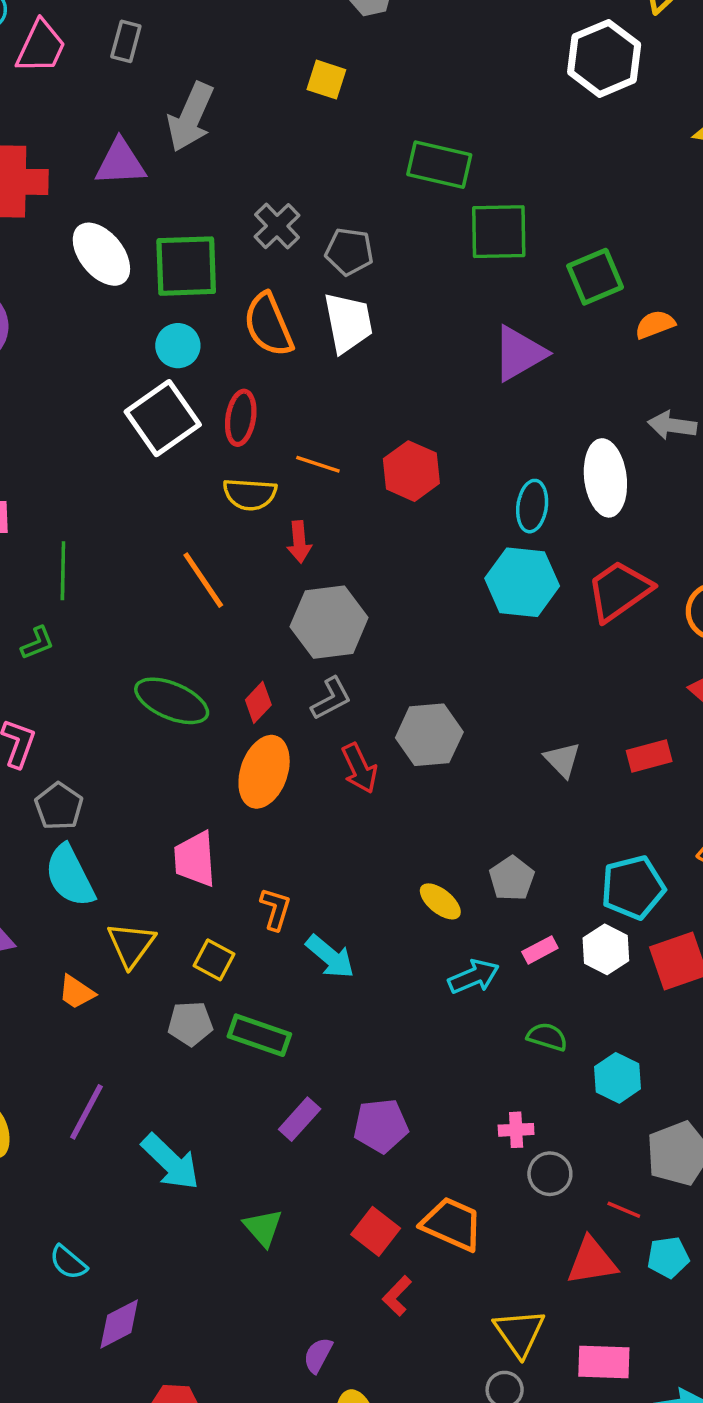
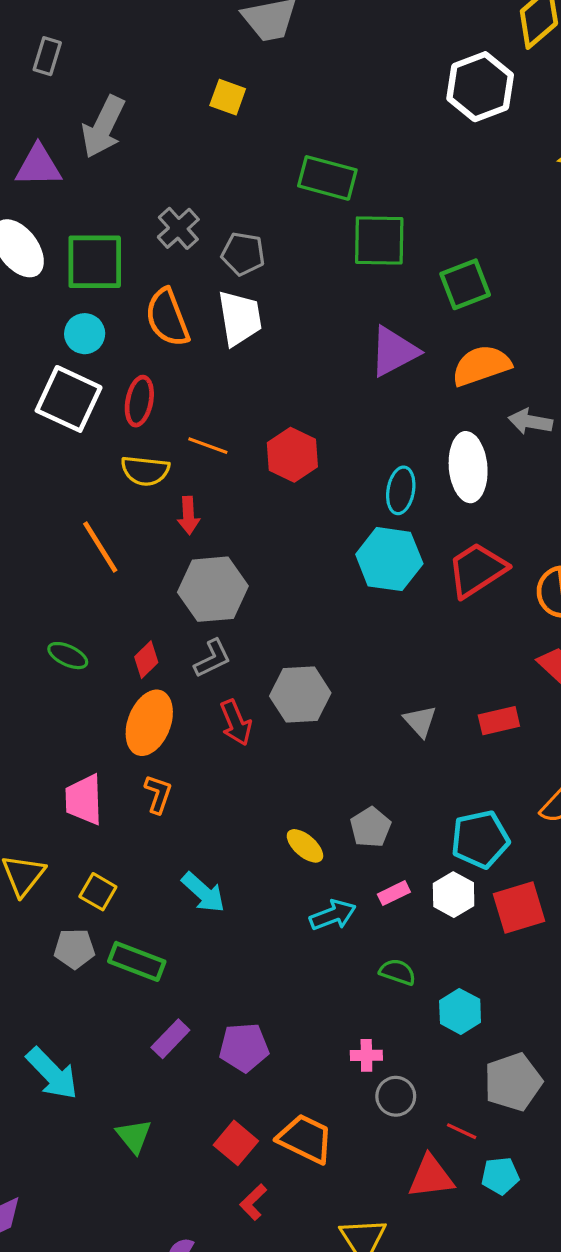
orange semicircle: (655, 324) -> (481, 365), moved, size x1.6
white square: (163, 418) -> (69, 399), turned -32
green ellipse: (172, 701) -> (68, 656), size x0.6
orange L-shape: (275, 909) -> (158, 794), moved

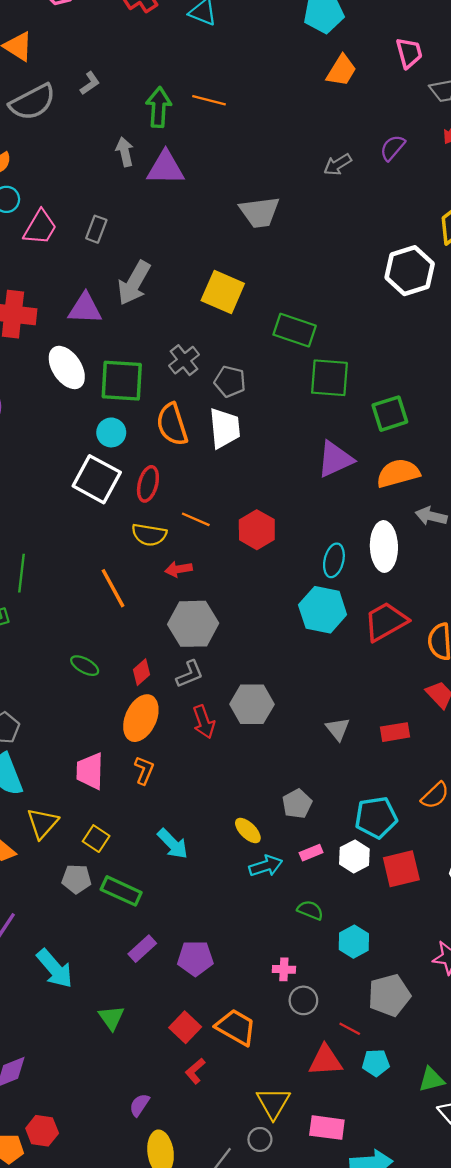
yellow square: (228, 97) -> (223, 292), moved, size x1.6
red arrow: (188, 515) -> (179, 569), turned 80
yellow ellipse: (305, 846) -> (248, 830), moved

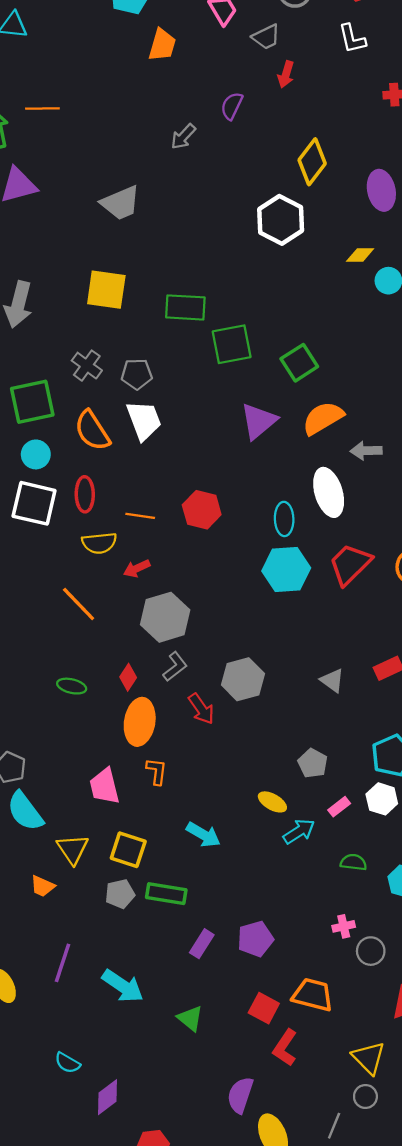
yellow square: (96, 839) -> (128, 850), size x1.4
red L-shape: (195, 1071) -> (285, 1048), size x1.4
purple semicircle: (139, 1105) -> (240, 1095), size x1.5

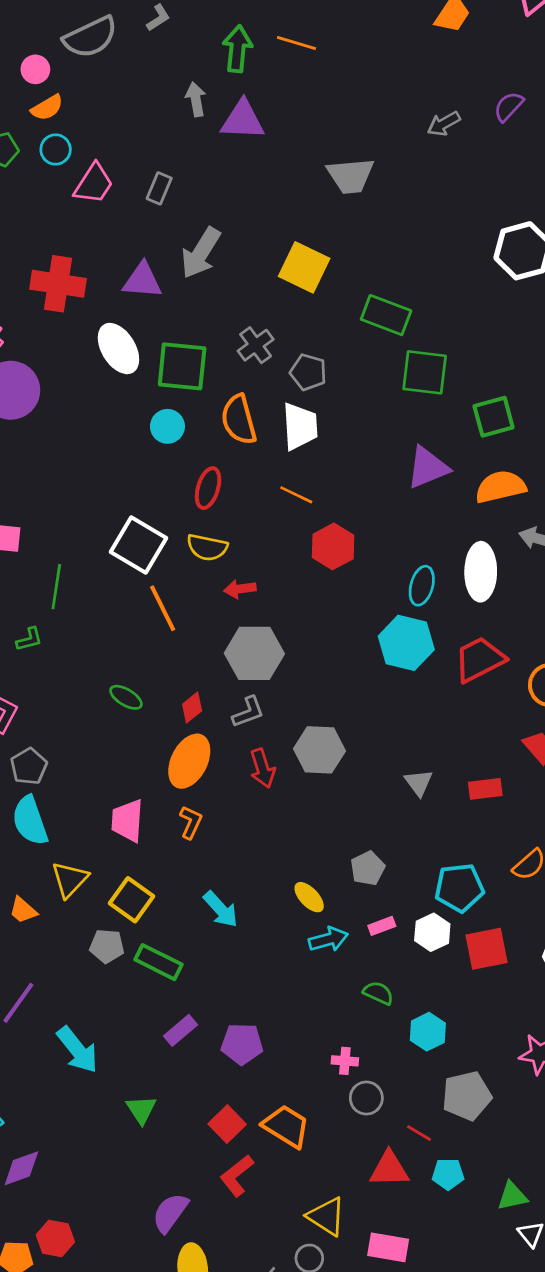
white square: (34, 503) -> (138, 545), moved
orange line: (140, 516) -> (296, 495), moved
yellow triangle: (369, 1058) -> (327, 1216), turned -30

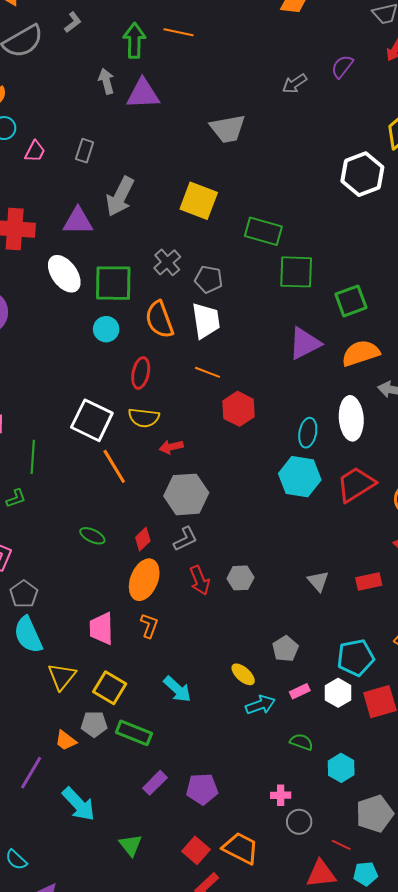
pink trapezoid: (94, 184) -> (35, 151), size x0.7
gray hexagon: (319, 750) -> (240, 578), moved, size x0.7
orange trapezoid: (23, 910) -> (66, 740), moved

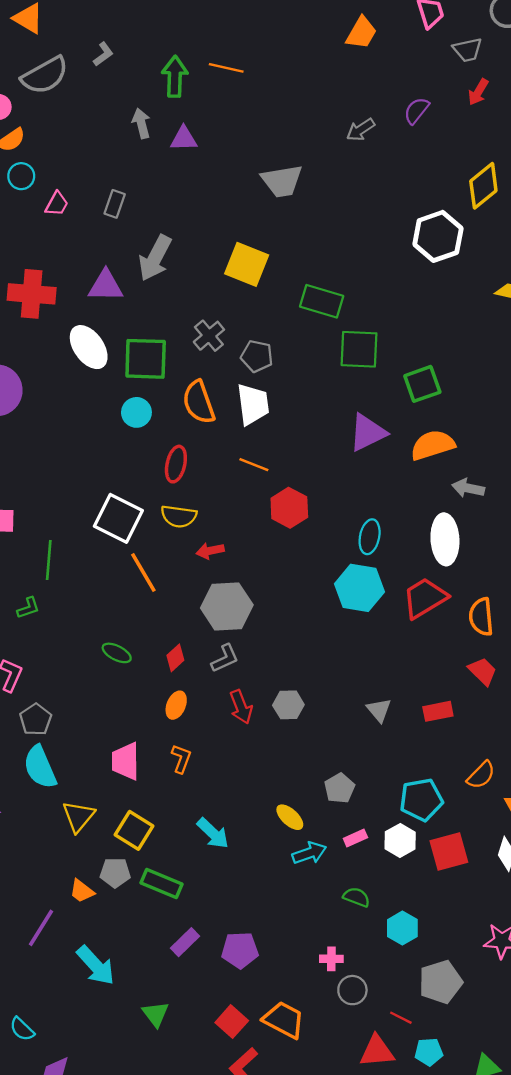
purple triangle: (143, 94) -> (184, 139), size x0.7
white ellipse: (351, 418) -> (445, 539), moved
orange ellipse: (144, 580) -> (176, 705), size x0.6

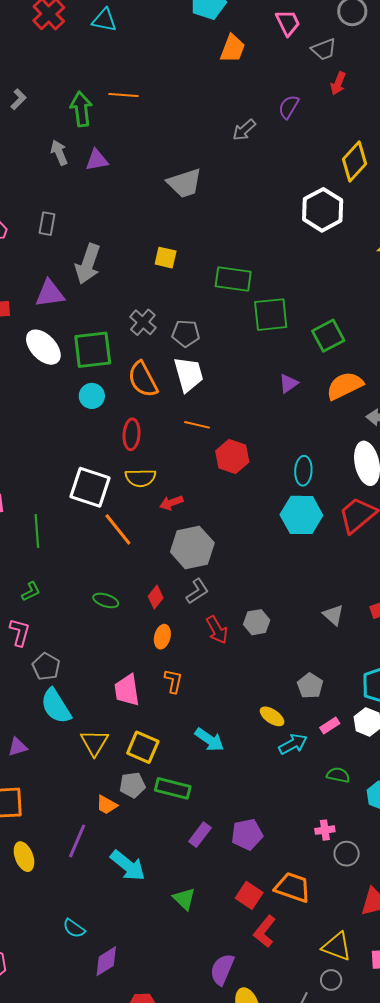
yellow square: (247, 264) -> (166, 258), size x0.6
purple triangle: (368, 433) -> (288, 384), size x0.6
green L-shape: (28, 608) -> (31, 592), moved

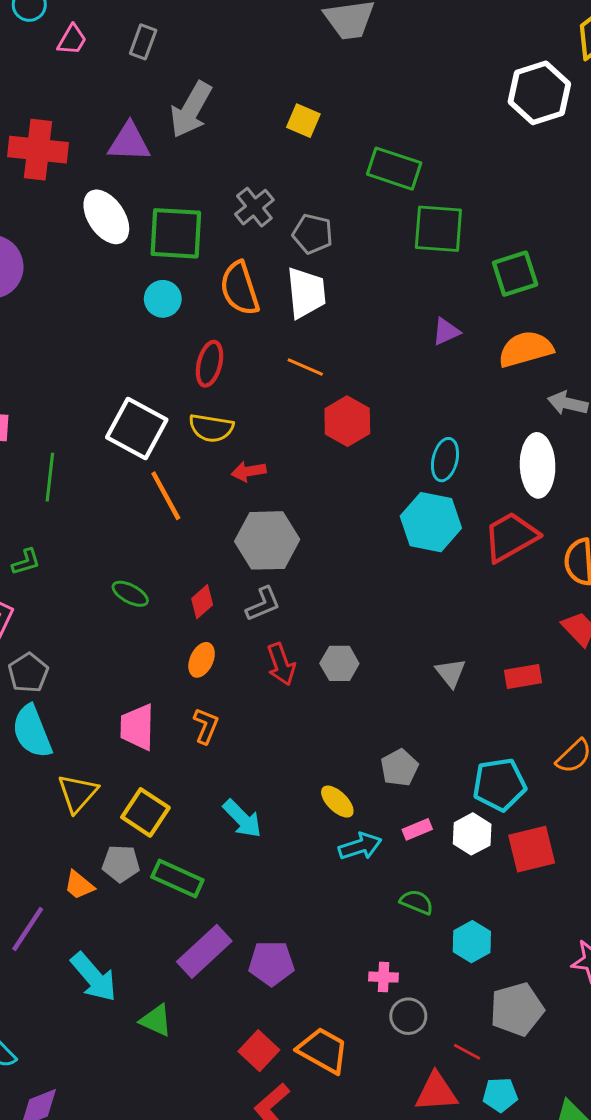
purple rectangle: (200, 835) -> (204, 951), size x1.5
green triangle: (184, 899) -> (156, 1020), moved, turned -30

